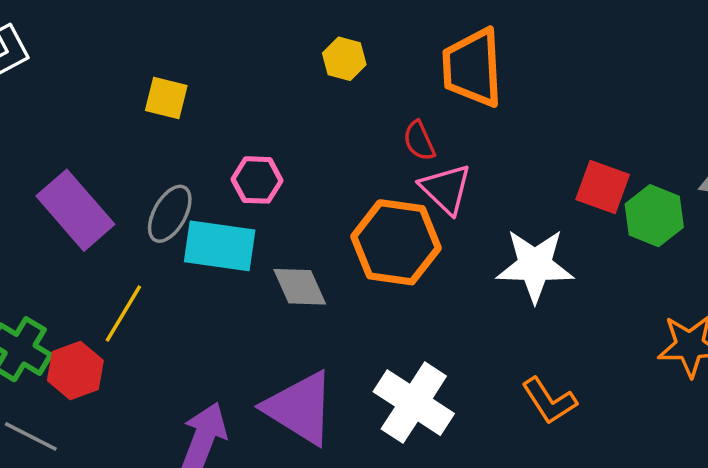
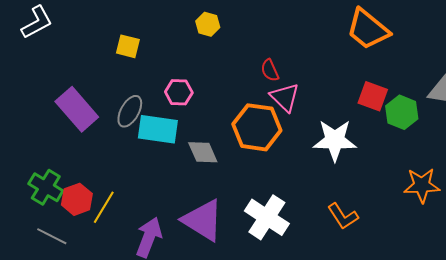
yellow hexagon: (344, 59) -> (208, 24), moved
orange trapezoid: (473, 68) -> (368, 29), moved, turned -48
yellow line: (123, 314) -> (104, 207), moved

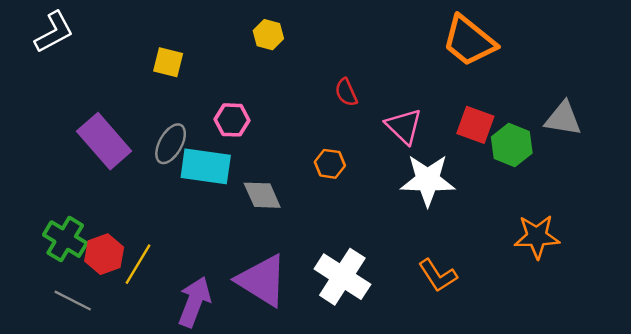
pink triangle: (285, 97) -> (404, 126), moved
orange hexagon: (257, 127) -> (330, 164), size x0.5

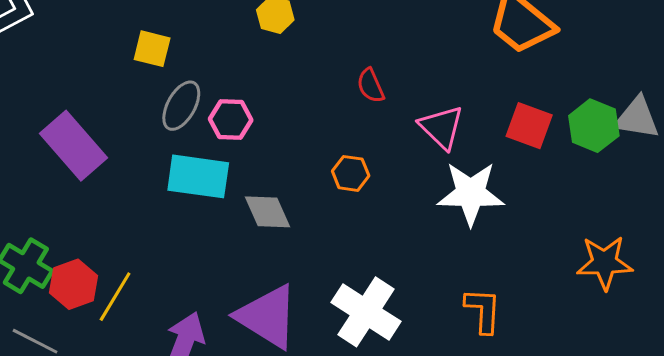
gray ellipse: (171, 144) -> (181, 106), moved
green hexagon: (512, 145) -> (594, 126), moved
orange L-shape: (438, 275) -> (483, 310), turned -144

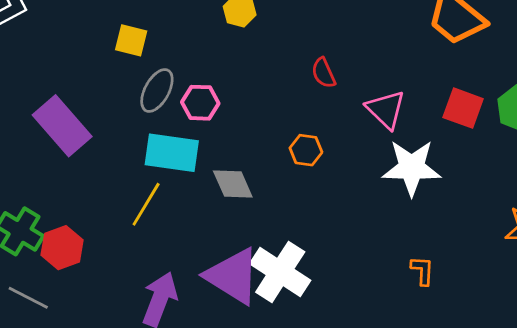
yellow line: (115, 297) -> (146, 204), moved
orange L-shape: (483, 310) -> (422, 271), size x0.7
white cross: (366, 312) -> (280, 272), moved

